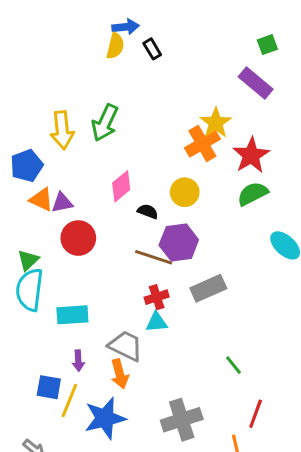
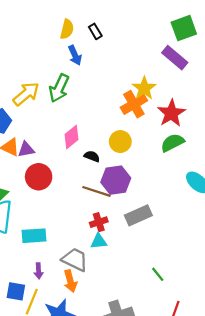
blue arrow: (126, 27) -> (75, 55), moved, turned 72
green square: (267, 45) -> (184, 28), size x1.6
yellow arrow: (62, 130) -> (26, 94), turned -124

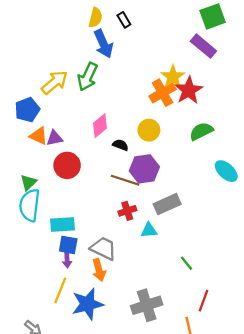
blue arrow: (75, 55) -> (103, 44), size x1.4
red star: (171, 113) -> (189, 90), moved
cyan triangle: (99, 241) -> (149, 230), moved
blue square: (16, 291) -> (68, 245), moved

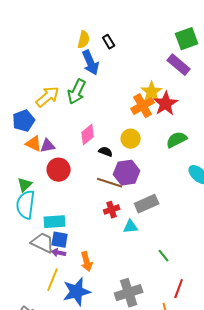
gray trapezoid: (103, 248) -> (43, 243), moved
purple arrow: (67, 260) -> (59, 253), turned 104

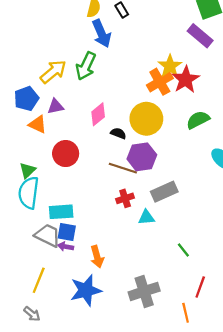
yellow circle: (131, 139) -> (146, 119), size x1.5
purple triangle: (48, 146) -> (56, 106), moved
yellow line: (53, 280) -> (39, 280), moved

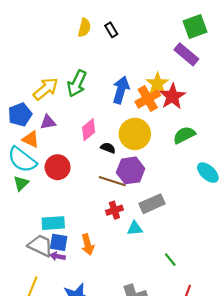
blue arrow: (101, 34) -> (121, 90), moved, turned -140
cyan semicircle: (29, 193) -> (22, 160), moved, turned -60
orange arrow: (97, 257) -> (88, 245), moved

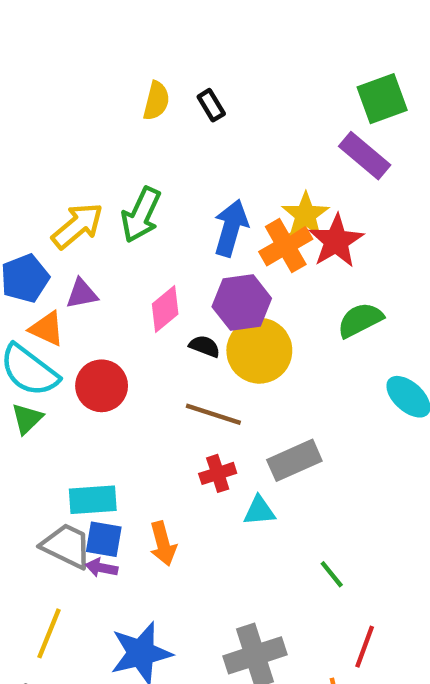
yellow circle: (135, 134) -> (259, 351), moved
purple hexagon: (131, 170) -> (242, 302), moved

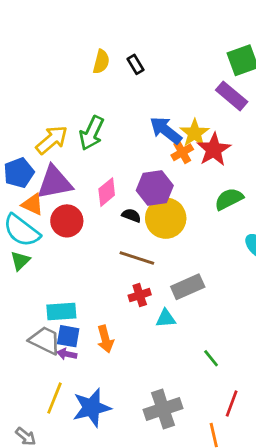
blue arrow: (231, 228) -> (166, 130), moved, turned -68
orange cross: (286, 245) -> (182, 152), size x0.7
purple triangle: (82, 294) -> (55, 182), size x1.8
red circle: (102, 386) -> (67, 221), moved
yellow line: (49, 633) -> (55, 398), moved

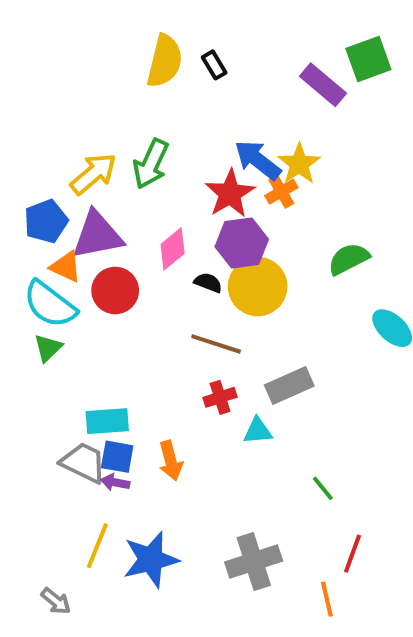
yellow semicircle: (101, 62) -> (165, 61), size x1.5
purple rectangle: (232, 96) -> (323, 85), moved
red star: (214, 150) -> (230, 194), moved

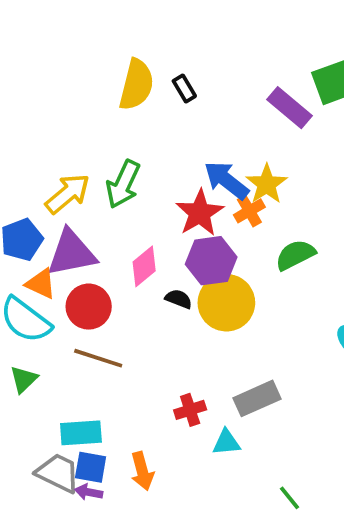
green semicircle: (349, 259) -> (295, 255), moved
brown line: (216, 344) -> (98, 358), moved
green triangle: (48, 348) -> (24, 379), moved

